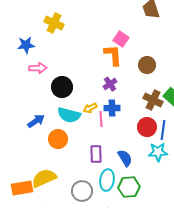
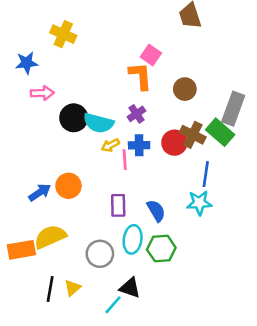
cyan semicircle: (69, 115) -> (99, 123), moved
blue arrow: (36, 121) -> (40, 192), moved
red circle: (147, 127) -> (174, 143), moved

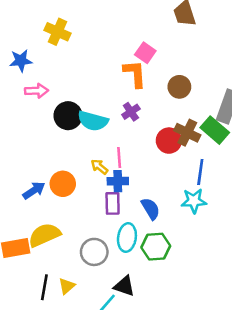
yellow arrow: (110, 145) -> (99, 167), moved, turned 66
blue cross: (139, 145) -> (118, 181), moved

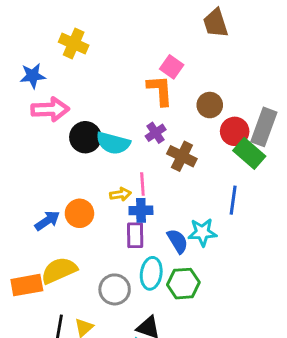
pink arrow: (37, 91) -> (50, 109), size x1.4
brown cross: (187, 133) -> (182, 156), moved
red circle: (169, 141) -> (235, 131), moved
yellow arrow: (99, 167) -> (120, 194), turned 132
cyan star: (194, 201) -> (202, 232), moved

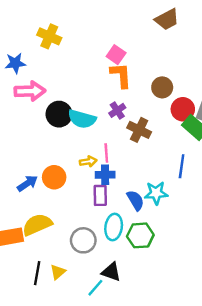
brown trapezoid: (216, 23) -> (167, 19), turned -100
pink square: (172, 67) -> (116, 55), moved

